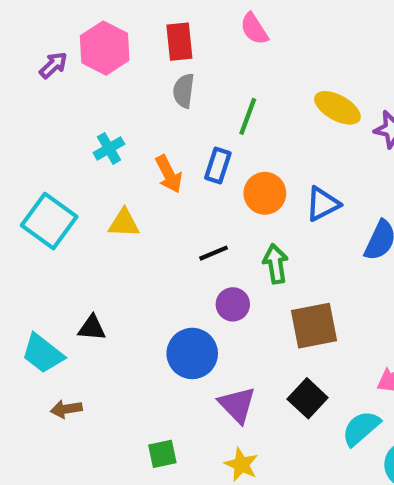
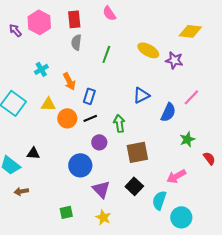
purple arrow: (53, 65) -> (15, 30), turned -88
blue rectangle: (218, 166) -> (89, 96), moved
orange circle: (265, 193) -> (67, 118), moved
cyan semicircle: (361, 428) -> (159, 200), turned -30

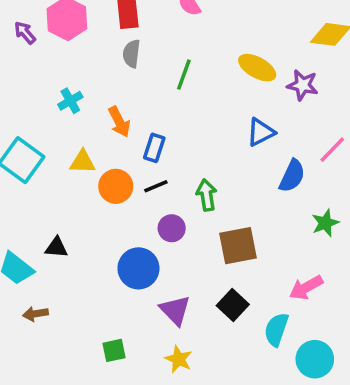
blue triangle: (141, 95) -> (261, 132), moved

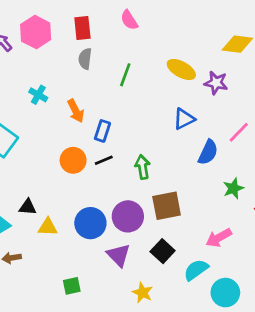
cyan cross: (70, 101) -> (38, 95), turned -30
yellow triangle: (83, 162) -> (48, 227), moved
purple circle: (172, 228) -> (128, 216), moved, size x1.5
cyan semicircle: (276, 329) -> (196, 270), turned 35
yellow star: (179, 359) -> (143, 293), moved

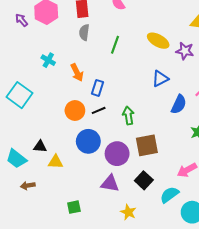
blue circle: (90, 223) -> (88, 141), moved
purple triangle: (118, 255) -> (110, 183), turned -36

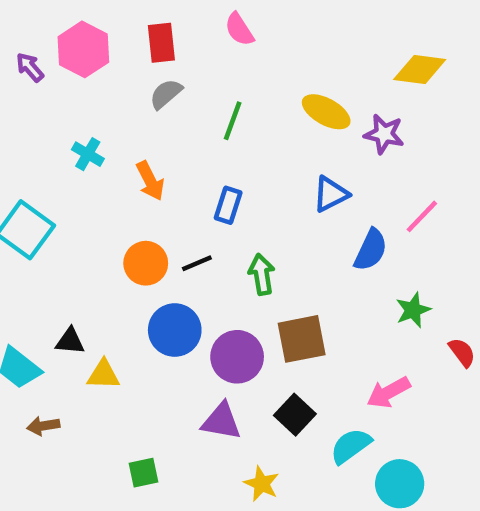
gray semicircle: (84, 32) -> (166, 94), turned 42
blue rectangle: (98, 88) -> (228, 205), moved

